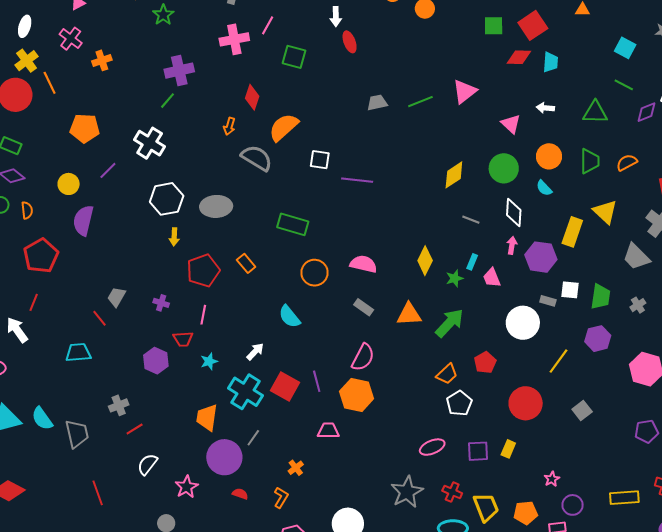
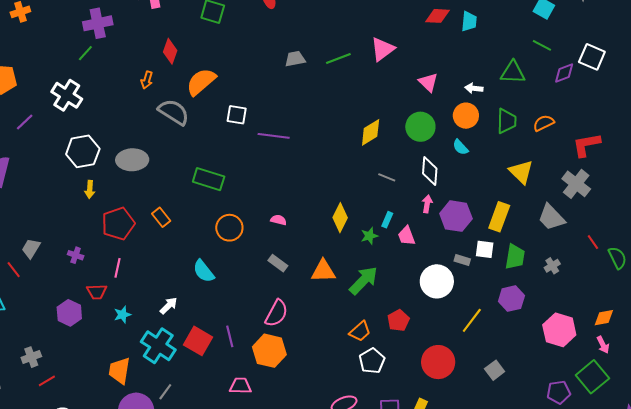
white arrow: (545, 108) -> (474, 88), moved
yellow rectangle: (572, 232) -> (499, 217), moved
pink semicircle: (363, 264) -> (279, 220), size x0.6

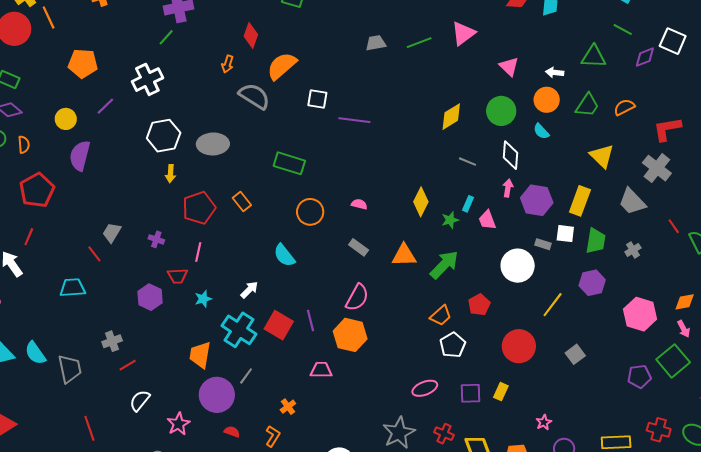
white cross: (67, 95) -> (147, 80), turned 32
green trapezoid: (507, 121) -> (587, 105), turned 32

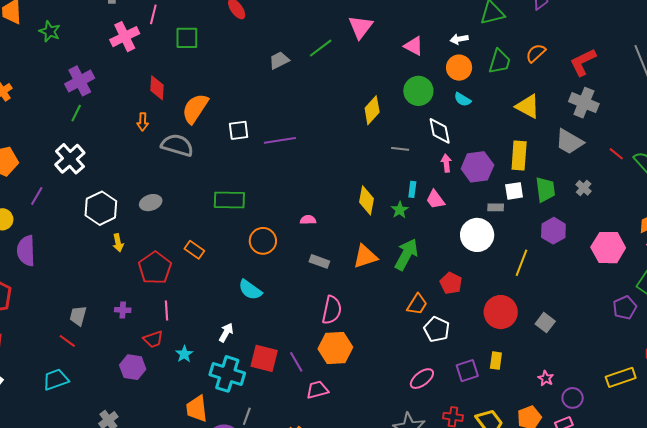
gray ellipse: (213, 144) -> (151, 203), size x0.7
purple line: (310, 321) -> (296, 362), moved
gray square: (575, 354) -> (545, 323), moved

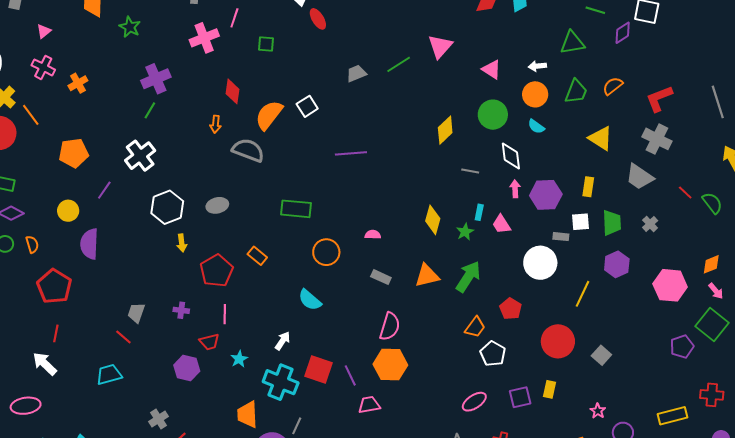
green square: (187, 38) -> (266, 44), size x0.7
white square: (239, 130) -> (307, 106), moved, turned -30
yellow rectangle: (519, 156) -> (588, 187), size x0.7

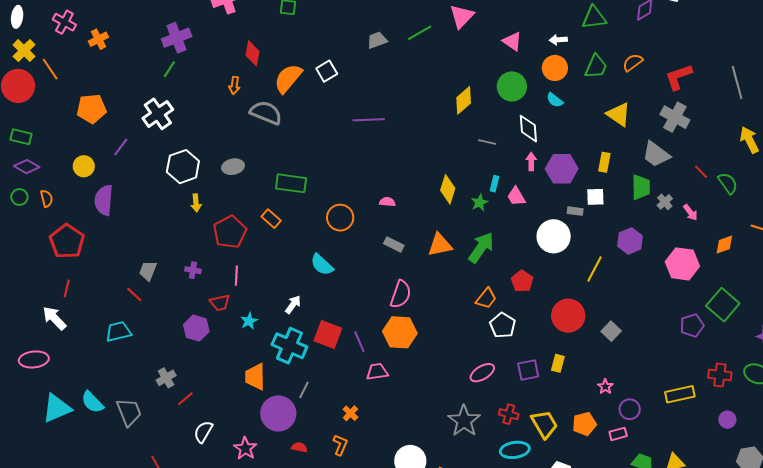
green rectangle: (296, 209) -> (291, 183), moved
green trapezoid: (612, 223) -> (641, 187), moved
pink arrow: (716, 291) -> (690, 212), moved

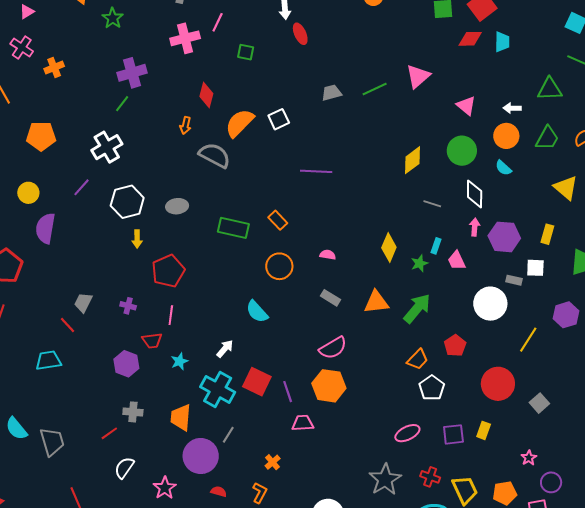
purple line: (121, 147) -> (82, 187), moved
orange rectangle: (271, 219) -> (278, 220), moved
pink semicircle: (401, 294) -> (333, 348), turned 36
gray cross: (166, 378) -> (133, 412), moved, turned 30

